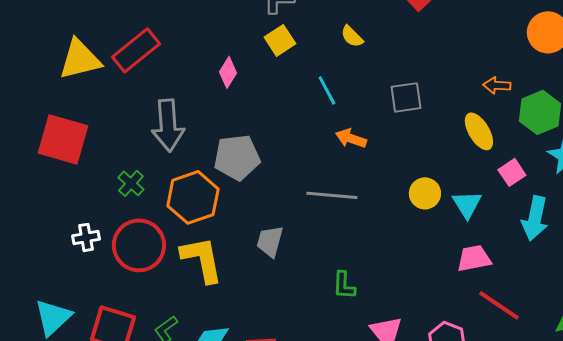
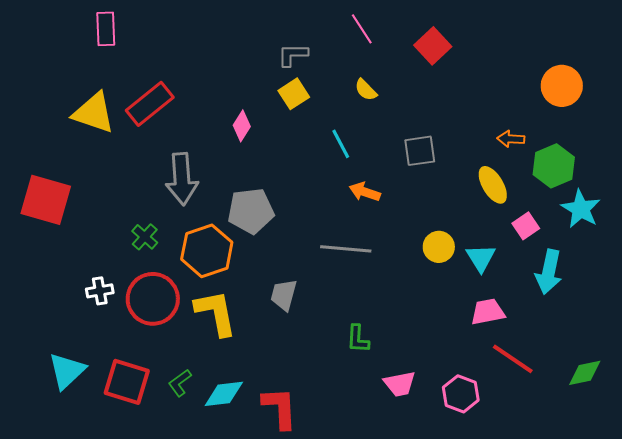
yellow triangle: (80, 59) -> (94, 113), turned 33
red square: (63, 139) -> (46, 200), moved

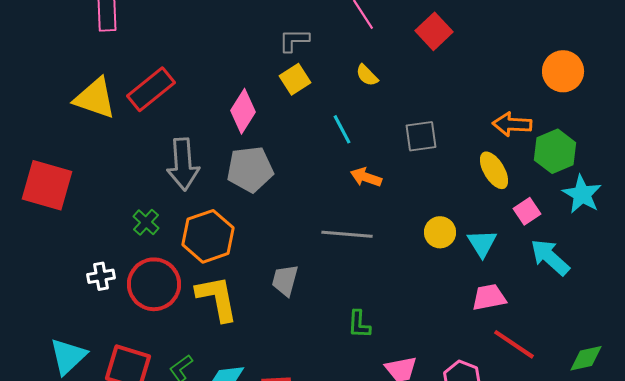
pink diamond: (242, 126) -> (243, 111), size x1.4
orange arrow: (511, 139) -> (512, 124), size x1.4
gray pentagon: (251, 211) -> (250, 169), moved
cyan arrow: (549, 272) -> (550, 257), turned 120

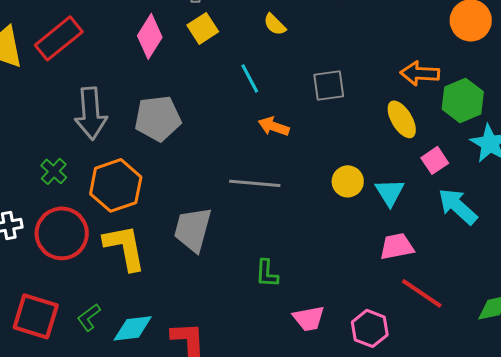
pink diamond: (243, 111) -> (150, 36), moved
gray trapezoid: (285, 280) -> (193, 229), size x1.4

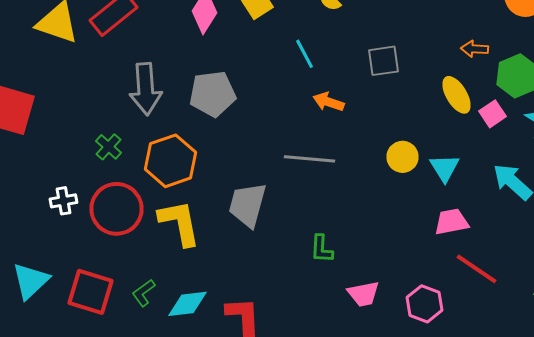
orange arrow: (420, 73) -> (474, 49), size x0.7
pink square: (435, 160) -> (492, 114), moved

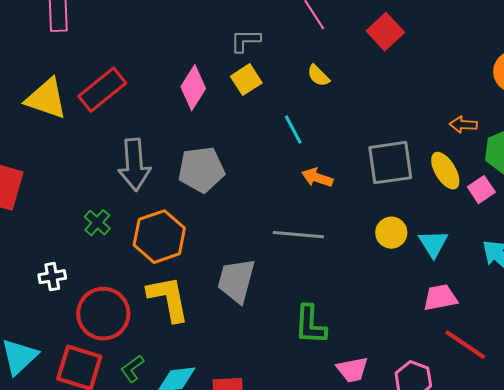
gray square: (384, 61) -> (390, 163), moved, size x1.4
red circle: (116, 209) -> (103, 314), moved
green L-shape: (322, 249) -> (310, 325), size x1.4

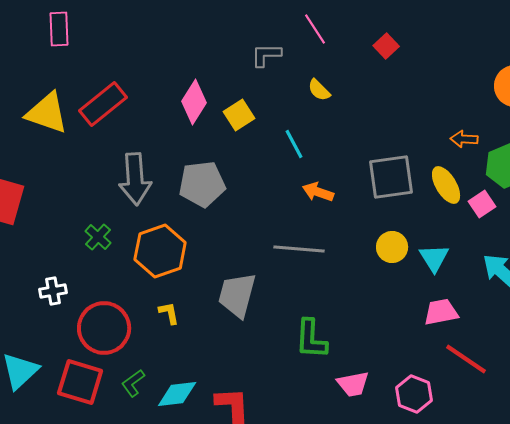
red square: (385, 32) -> (386, 46), size x0.7
gray L-shape: (245, 41) -> (266, 55), moved
yellow square: (246, 80) -> (239, 115), moved
yellow L-shape: (168, 299) -> (169, 313), size x0.5

